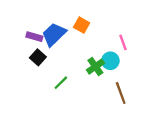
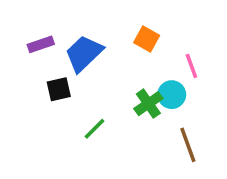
orange square: (82, 25) -> (147, 39), moved
purple rectangle: (34, 37) -> (41, 44), moved, turned -35
black square: (38, 57) -> (59, 89), turned 35

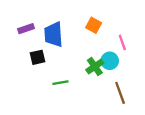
blue trapezoid: (84, 53) -> (54, 34), turned -50
green line: (95, 129) -> (60, 83), turned 35

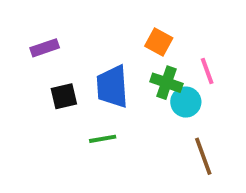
blue trapezoid: (54, 34) -> (112, 87), moved
green cross: (95, 67) -> (166, 83), moved, turned -36

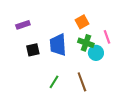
orange square: (159, 42) -> (82, 22), turned 32
green line: (103, 139) -> (54, 82), moved, turned -48
brown line: (203, 156) -> (82, 82), moved

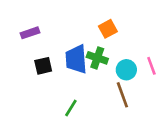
pink line: (107, 37) -> (151, 66), moved
green cross: (86, 43) -> (97, 58), moved
brown line: (82, 82) -> (122, 95), moved

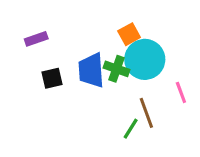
pink line: (151, 66) -> (181, 92), moved
cyan circle: (126, 70) -> (145, 59), moved, size x1.6
green line: (71, 108) -> (131, 129), moved

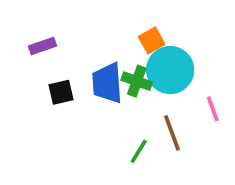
green line: (131, 129) -> (139, 151), moved

